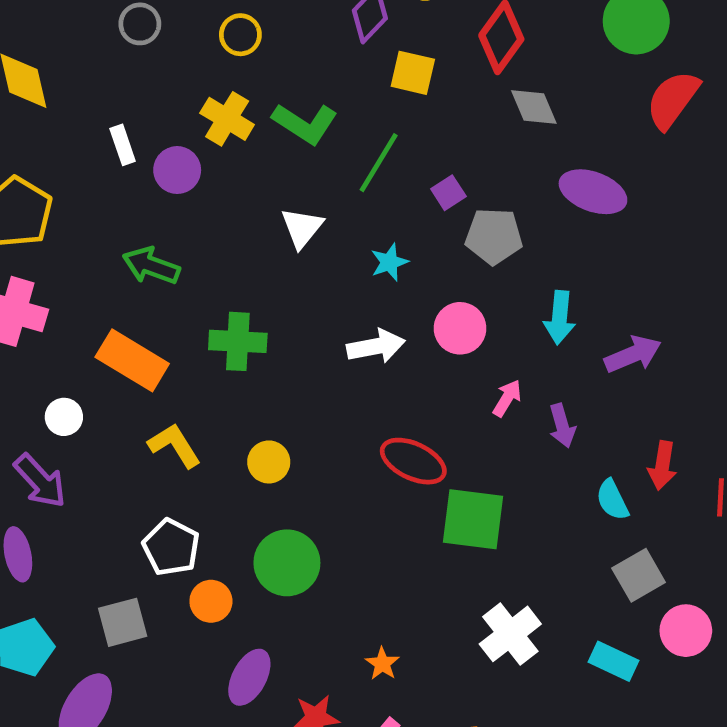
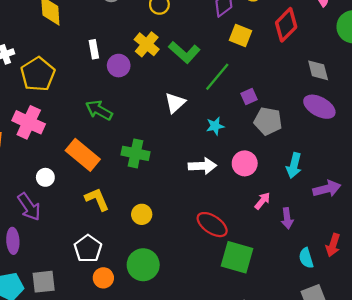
gray diamond: (534, 107) -> (318, 70), moved
gray square: (123, 622) -> (44, 282), moved

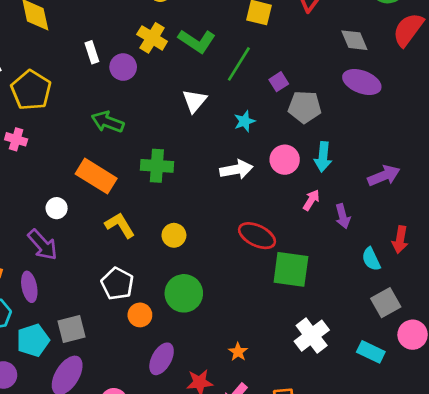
pink cross: (29, 122) -> (16, 139), moved, size x0.6
cyan arrow: (294, 165) -> (323, 157), moved

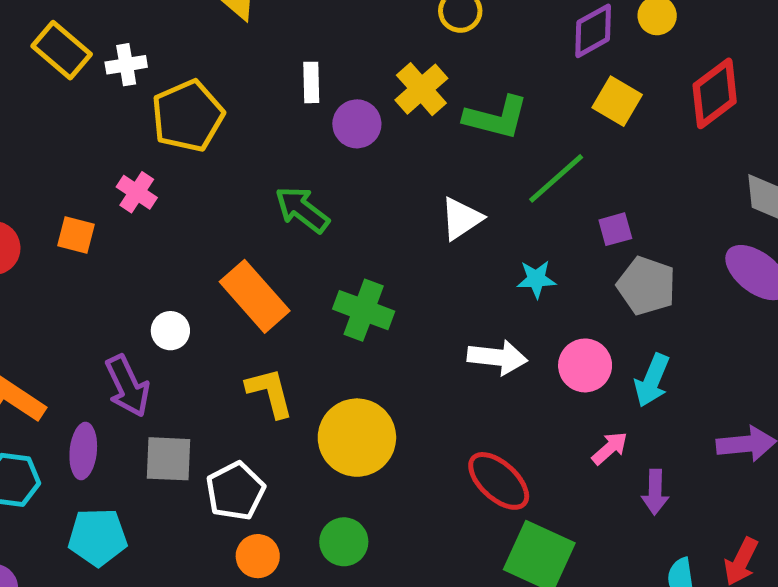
green L-shape: (197, 41) -> (496, 118), turned -36
yellow circle: (174, 235) -> (357, 438), size x1.8
green circle: (184, 293) -> (344, 542), size x0.7
gray square: (71, 329) -> (169, 459), moved
cyan pentagon: (33, 340) -> (98, 537), moved

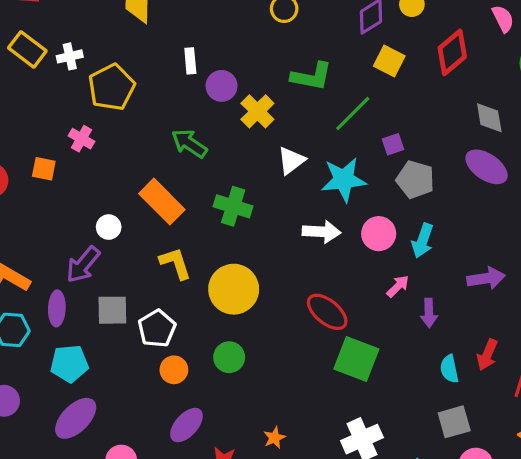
yellow cross: (421, 89) -> (257, 111), moved
white triangle: (461, 219) -> (291, 161), moved
cyan star: (536, 279) -> (344, 180), size x1.8
purple arrow: (128, 386) -> (83, 265), turned 69

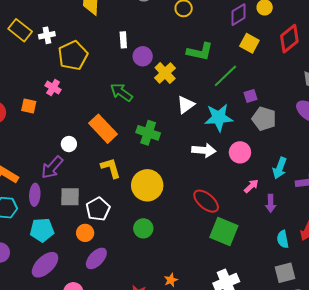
cyan arrow: (423, 241) -> (280, 168), moved
orange circle: (174, 370) -> (85, 233), moved
purple ellipse: (186, 425) -> (96, 258), moved

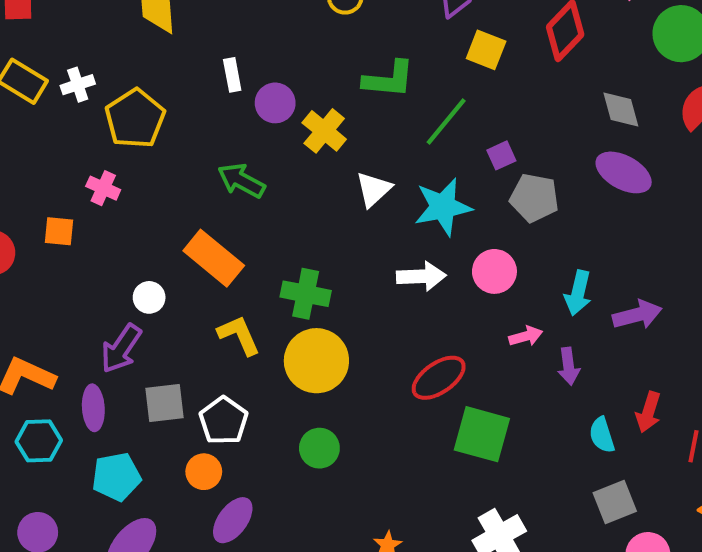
green cross: (148, 133) -> (306, 294), moved
pink arrow: (251, 186) -> (526, 336), turned 35
red ellipse: (206, 201) -> (439, 378), turned -68

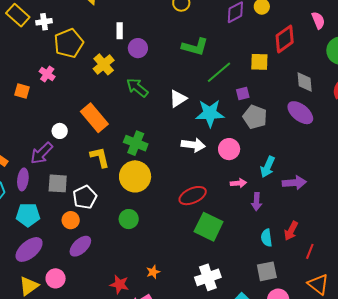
yellow square: (486, 50) -> (259, 62), moved, turned -30
yellow cross: (324, 131) -> (104, 64), moved
green arrow: (241, 181) -> (137, 88), moved

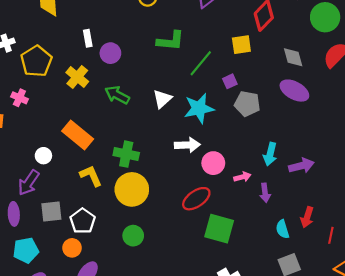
pink circle: (229, 149) -> (213, 163), moved

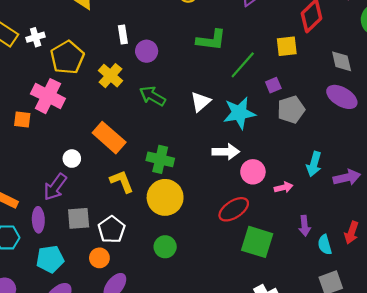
pink cross: (19, 98) -> (48, 96), size x1.8
gray pentagon: (247, 104) -> (291, 110), turned -30
purple arrow: (265, 193) -> (305, 226), moved

